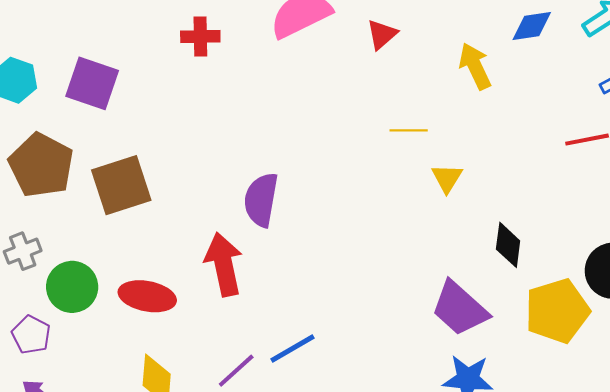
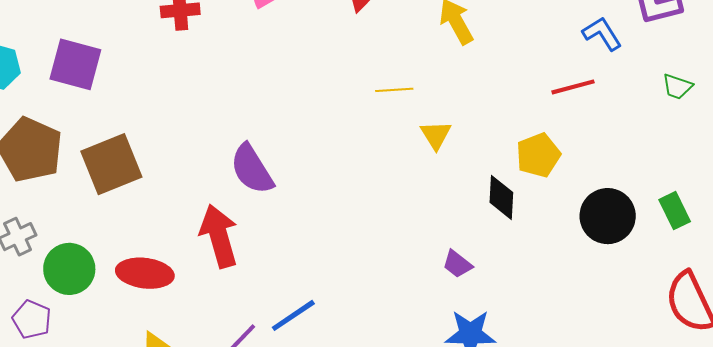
purple semicircle: (261, 200) -> (252, 169), turned -38
purple trapezoid: (460, 309) -> (457, 264), size x0.5
yellow pentagon: (557, 311) -> (538, 155), moved, size x0.7

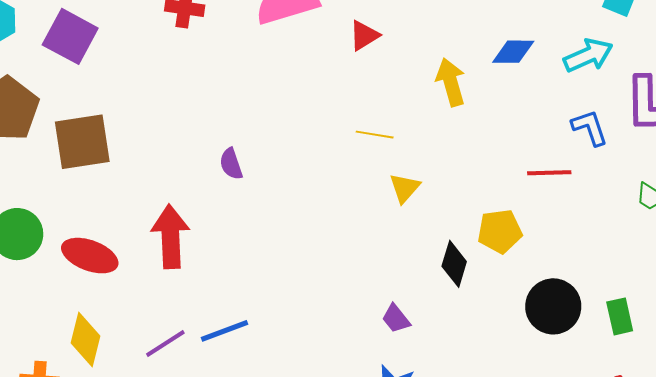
purple semicircle: (252, 169) -> (231, 164), moved, size x0.6

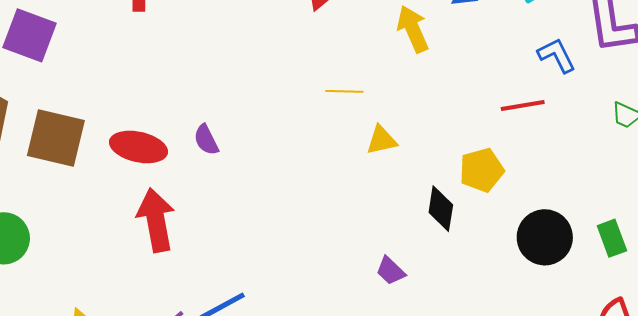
brown square: (82, 142) -> (56, 138), turned 30
yellow triangle: (405, 188) -> (382, 140), turned 44
red ellipse: (90, 256) -> (138, 147), moved

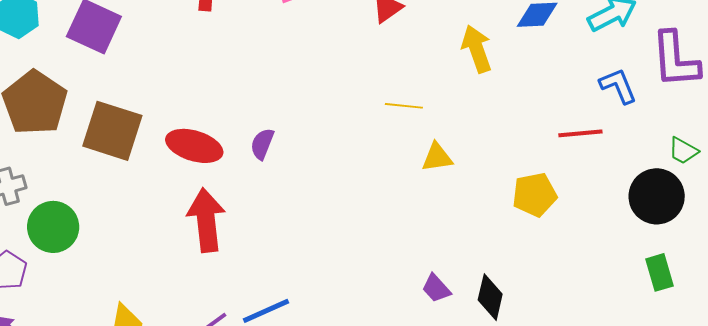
purple semicircle: (206, 140) -> (262, 144), turned 44
black diamond: (441, 209) -> (490, 297), moved
black circle: (545, 237) -> (657, 196), moved

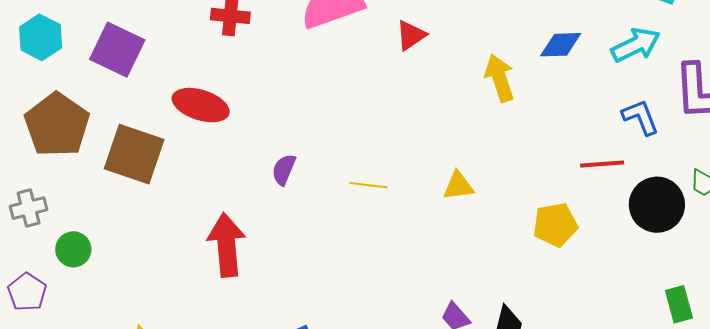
yellow line: (404, 106) -> (368, 185), moved
red ellipse: (194, 146) -> (201, 105), moved
black circle: (657, 196) -> (657, 205), moved
green circle: (53, 227) -> (73, 249), size x0.7

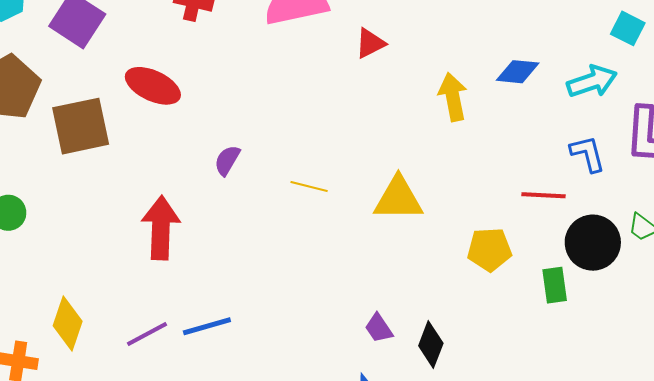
brown square: (134, 154) -> (81, 126), turned -38
yellow triangle: (458, 186) -> (398, 199), size x1.6
green rectangle: (679, 304) -> (555, 285), moved

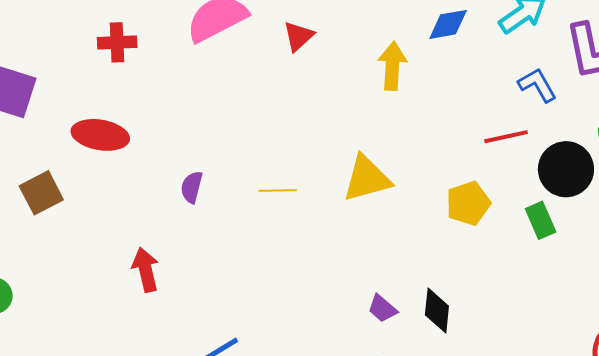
yellow arrow: (453, 97) -> (392, 66), turned 30
brown square: (81, 126) -> (41, 193), size x0.7
red arrow: (161, 228) -> (146, 270), size x0.7

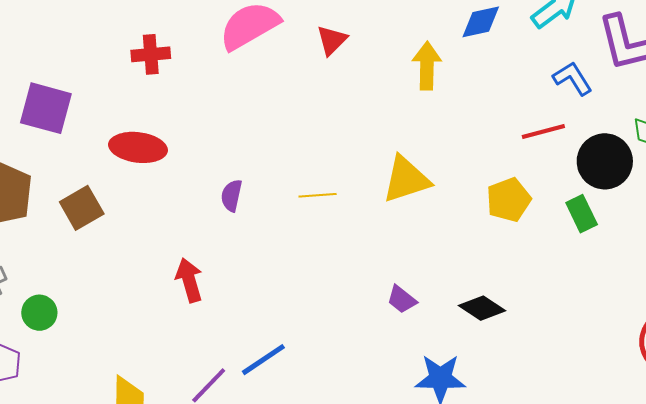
purple trapezoid: (382, 309) -> (402, 299), moved
black diamond: (437, 310) -> (482, 308), turned -60

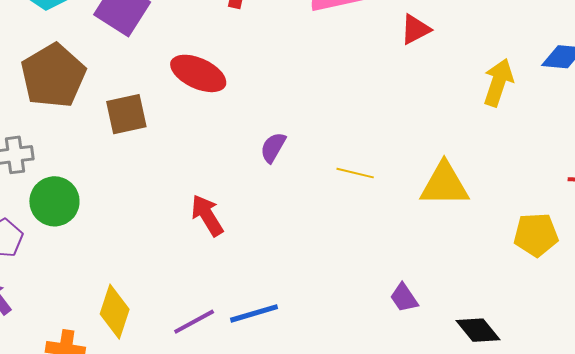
red arrow: (189, 280) -> (207, 215), turned -33
green circle: (39, 313) -> (54, 201), size x1.4

